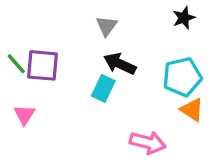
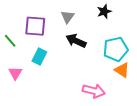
black star: (184, 18) -> (104, 11), moved
purple square: (43, 65) -> (35, 26), moved
cyan rectangle: (103, 88) -> (39, 56), moved

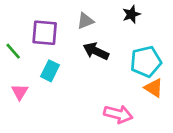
gray triangle: (68, 17) -> (85, 21), turned 32

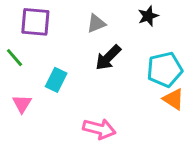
purple square: (45, 33) -> (35, 22), moved
black arrow: (96, 51) -> (108, 58), turned -70
pink arrow: (118, 114) -> (99, 129), moved

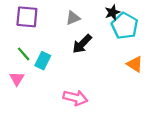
green line: (15, 58) -> (24, 54), moved
cyan pentagon: (165, 69) -> (125, 26), moved, turned -30
orange triangle: (173, 99) -> (135, 64), moved

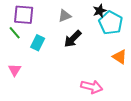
green line: (24, 54) -> (15, 33), moved
cyan rectangle: (43, 61) -> (38, 43), moved
pink arrow: (75, 98) -> (92, 87), moved

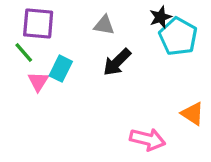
gray triangle: (65, 16) -> (104, 25), turned 32
orange triangle: (120, 57) -> (193, 114), moved
pink triangle: (15, 70) -> (38, 81), moved

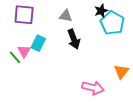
green line: (24, 52) -> (15, 57), moved
black arrow: (117, 62) -> (74, 39), turned -66
orange triangle: (193, 114) -> (121, 72), turned 35

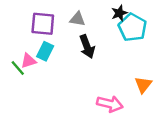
purple square: (24, 15) -> (43, 24), moved
pink triangle: (24, 51) -> (28, 61), turned 40

